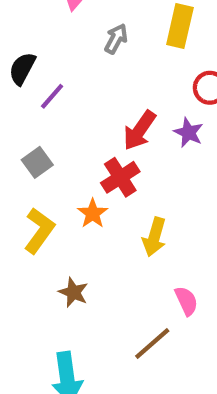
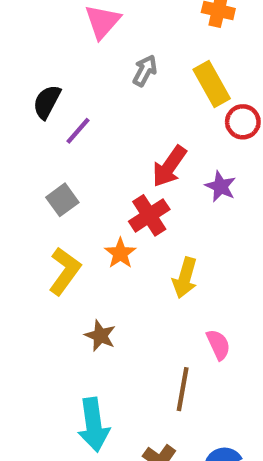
yellow rectangle: (180, 26) -> (212, 84), moved, turned -42
purple star: (188, 133) -> (221, 186), moved
brown line: (152, 343) -> (183, 389), turned -39

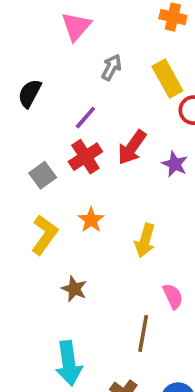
purple line: (78, 131) -> (85, 118), moved
red cross: (149, 215) -> (85, 157), moved

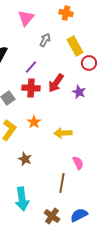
orange cross: (173, 17) -> (66, 13), moved
red cross: (85, 157) -> (31, 88), turned 36
yellow arrow: (145, 240) -> (63, 133), turned 72

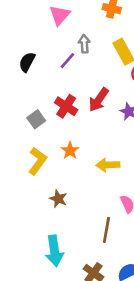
gray arrow: (45, 40) -> (84, 44), turned -32
purple line: (31, 67) -> (67, 61), moved
red cross: (31, 88) -> (66, 106), turned 30

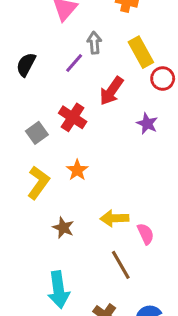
red arrow: (99, 100) -> (111, 91), moved
yellow arrow: (108, 165) -> (115, 218), moved
brown line: (106, 230) -> (121, 265), turned -40

